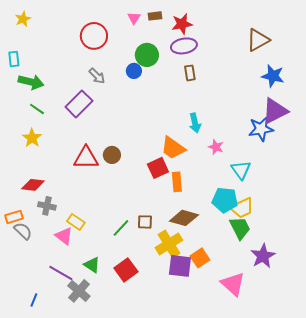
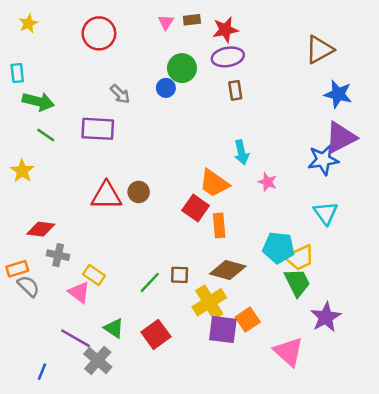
red circle: (94, 36) -> (99, 33), moved
purple rectangle: (79, 104) -> (98, 129), turned 48
yellow star: (32, 138) -> (22, 171), moved
red square: (158, 168) -> (196, 208), turned -30
cyan triangle: (241, 170) -> (326, 213), moved

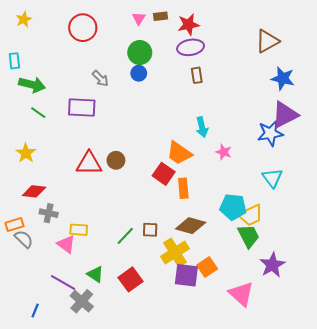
green circle: (182, 68) -> (140, 53), moved
yellow star: (22, 171) -> (26, 153), moved
yellow rectangle: (94, 275) -> (79, 230), turned -30

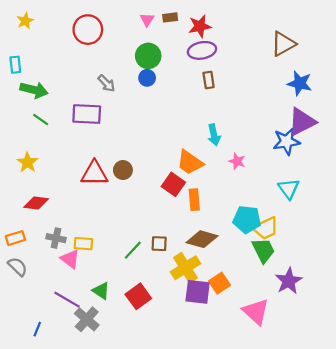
gray cross: (49, 213) -> (56, 238), moved
gray semicircle: (24, 239) -> (18, 267), moved

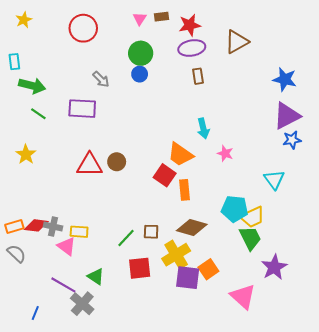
brown triangle: (283, 44) -> (237, 42), moved
blue star: (286, 142) -> (292, 140), moved, size x0.7
red diamond: (36, 203) -> (36, 225), moved
red square: (138, 296) -> (140, 268), moved, turned 30

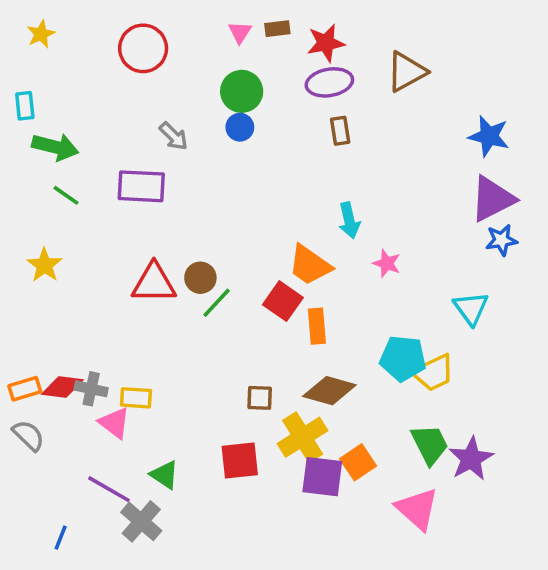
green line: (126, 238) -> (217, 303), moved
green trapezoid: (250, 238) -> (430, 444), moved

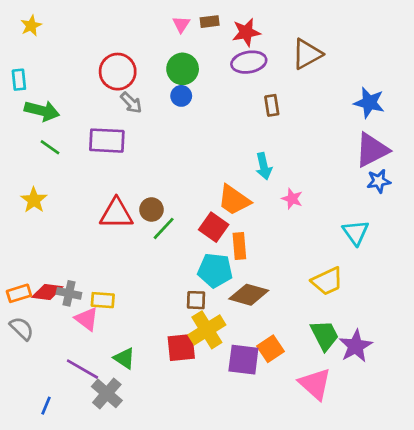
red circle: (143, 48) -> (118, 72), moved
brown rectangle: (340, 131) -> (272, 105), moved
cyan pentagon: (403, 358) -> (215, 270), moved
yellow cross: (303, 437) -> (207, 330), moved

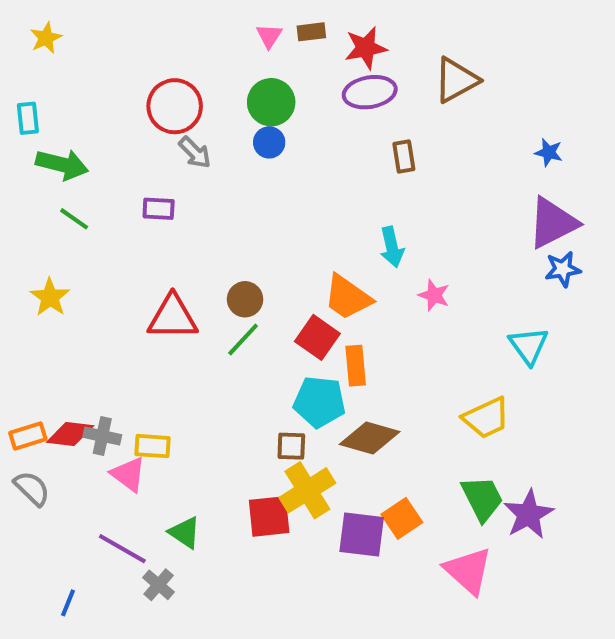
blue star: (369, 103) -> (549, 152), size x0.6
purple rectangle: (107, 141) -> (159, 209), size x0.6
brown circle: (151, 210) -> (245, 299), moved
gray cross: (107, 393) -> (159, 585), size x0.7

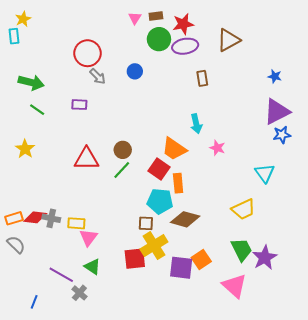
green circle: (271, 102) -> (159, 39), moved
cyan rectangle: (28, 118) -> (14, 36), moved
pink triangle: (128, 474) -> (88, 237), moved, turned 30

